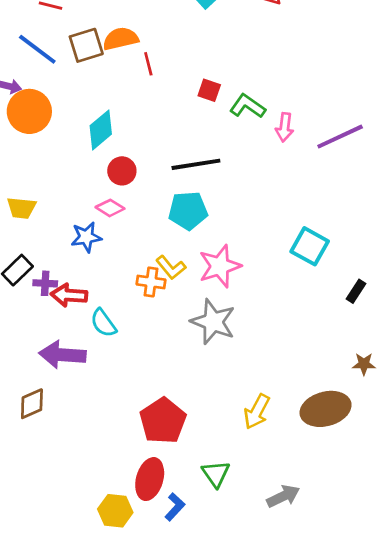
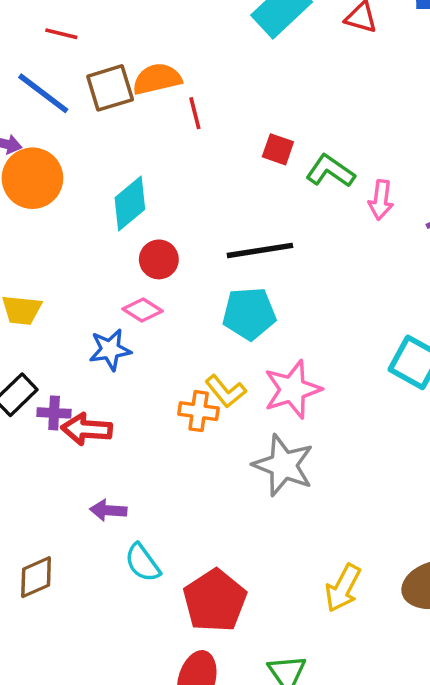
cyan semicircle: (103, 323) -> (143, 563), moved
purple arrow: (62, 355) -> (108, 510), moved, size x0.6

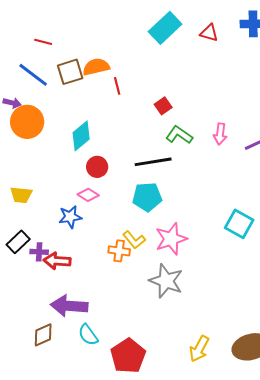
red square: (278, 149) -> (163, 106), turned 36
green L-shape: (330, 171) -> (179, 135), moved
purple arrow: (108, 510) -> (69, 306), size x1.8
brown diamond: (36, 577) -> (43, 335), moved

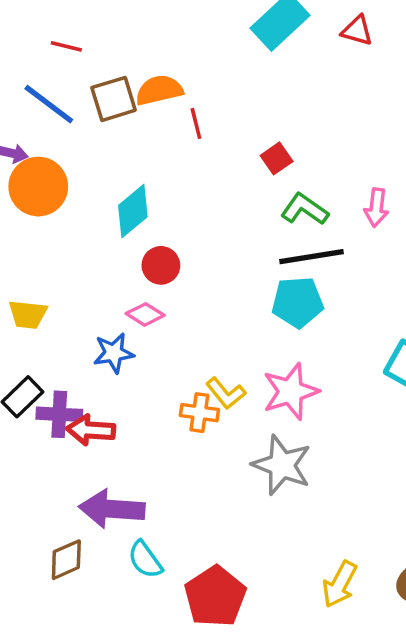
black line: (153, 162) -> (312, 257), moved
cyan pentagon: (147, 197) -> (298, 302), moved
purple cross: (39, 252) -> (59, 414), size x1.4

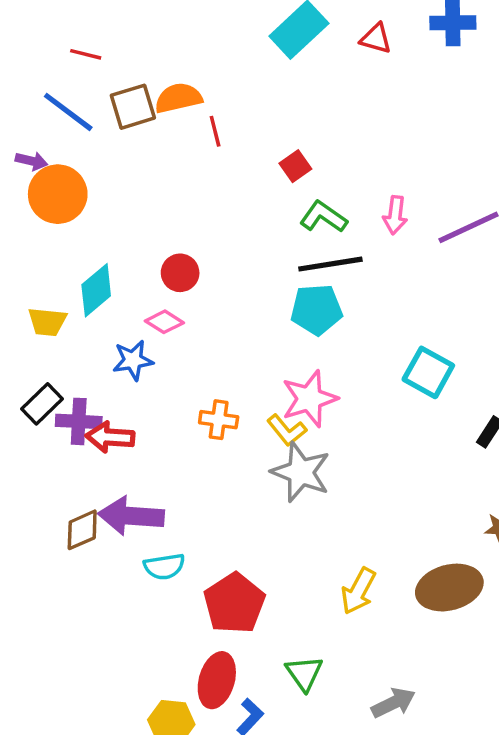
cyan diamond: (133, 211) -> (96, 290), moved
yellow L-shape: (226, 393) -> (287, 430), moved
brown diamond: (66, 560) -> (82, 530), moved
cyan semicircle: (145, 560) -> (164, 567), turned -63

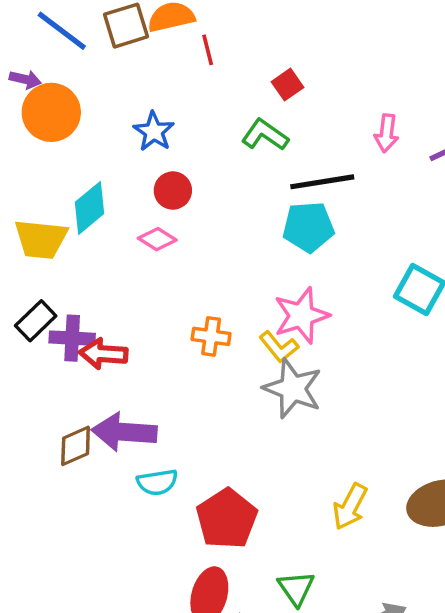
green L-shape: (323, 217) -> (265, 135), moved
yellow trapezoid: (47, 322) -> (41, 239), size x1.4
blue star: (133, 360) -> (154, 131), moved, turned -30

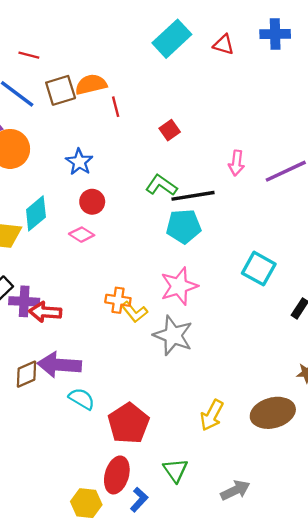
green L-shape: (265, 135) -> (161, 185), moved
yellow L-shape: (279, 347) -> (134, 312), moved
cyan semicircle: (157, 482) -> (82, 399), turned -140

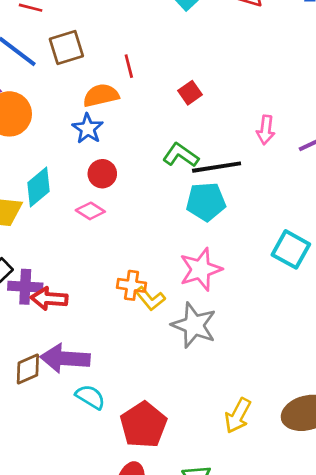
orange semicircle: (91, 84) -> (101, 95), moved

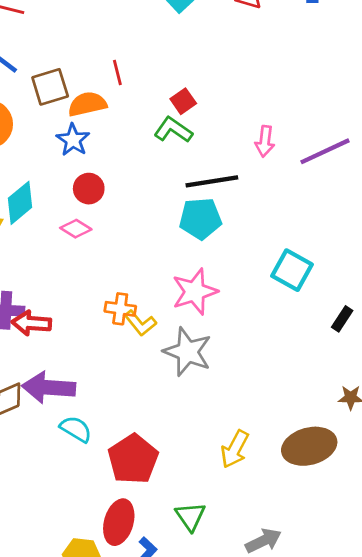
brown square: (66, 48) -> (50, 87), moved
green L-shape: (181, 155) -> (173, 130), moved

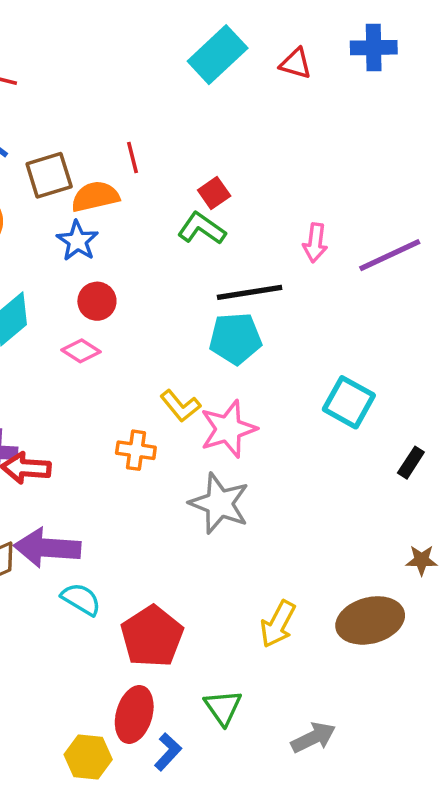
yellow L-shape: (140, 323) -> (180, 406), moved

